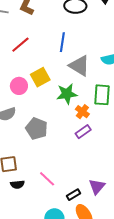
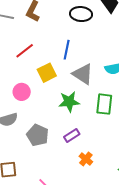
yellow square: (40, 77) -> (47, 73), moved
orange cross: (82, 112) -> (86, 159), moved
purple rectangle: (83, 132) -> (72, 136), moved

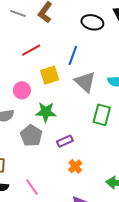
green star: (69, 102) -> (46, 112), moved

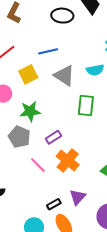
blue line: (73, 55) -> (48, 51), turned 66
orange cross: (75, 166) -> (68, 160), size x1.6
pink line: (32, 187) -> (38, 165), moved

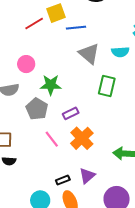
yellow square: (28, 74) -> (56, 13), moved

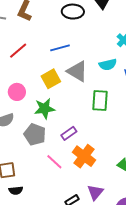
yellow square: (56, 13) -> (51, 79), moved

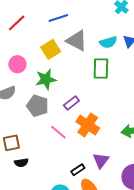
cyan semicircle: (108, 65) -> (108, 42), moved

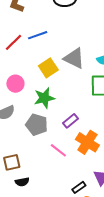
blue line: (58, 18) -> (38, 35), moved

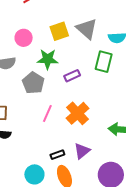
purple rectangle: (71, 121) -> (72, 76), moved
pink line: (58, 150) -> (47, 113), turned 60

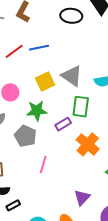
green rectangle: (104, 62) -> (81, 107), moved
orange cross: (78, 113) -> (88, 144), moved
black rectangle: (57, 155) -> (13, 205), moved

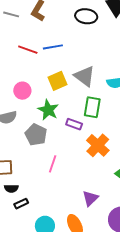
red line: (14, 51) -> (28, 50), turned 54
green star: (37, 111) -> (48, 110), turned 30
purple rectangle: (63, 124) -> (74, 124), turned 49

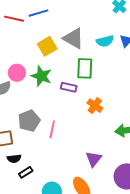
pink circle: (22, 91) -> (17, 73), moved
gray pentagon: (36, 135) -> (29, 121), moved, turned 30
orange cross: (98, 145) -> (95, 106), size x0.7

